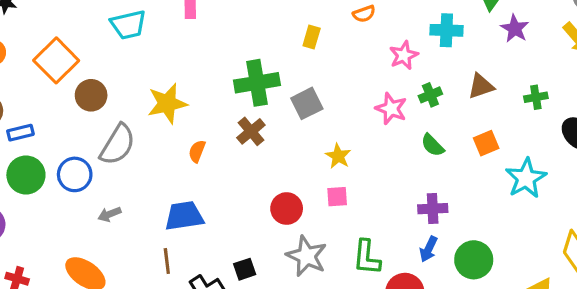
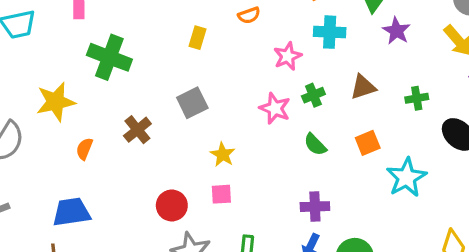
green cross: (257, 83) -> (109, 57), moved, turned 30

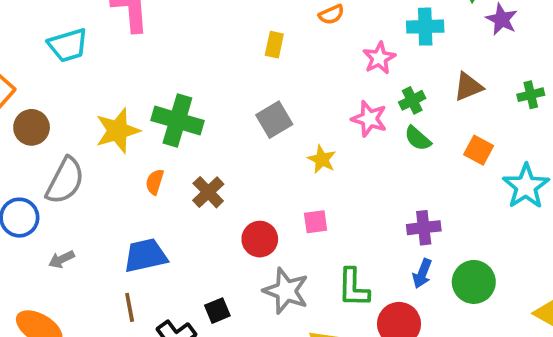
green cross: (109, 57) -> (177, 121), moved
brown cross: (137, 130) -> (208, 192), moved
orange square: (368, 143) -> (479, 150), turned -35
green semicircle: (315, 145) -> (418, 138), moved
yellow star: (223, 155) -> (322, 159), moved

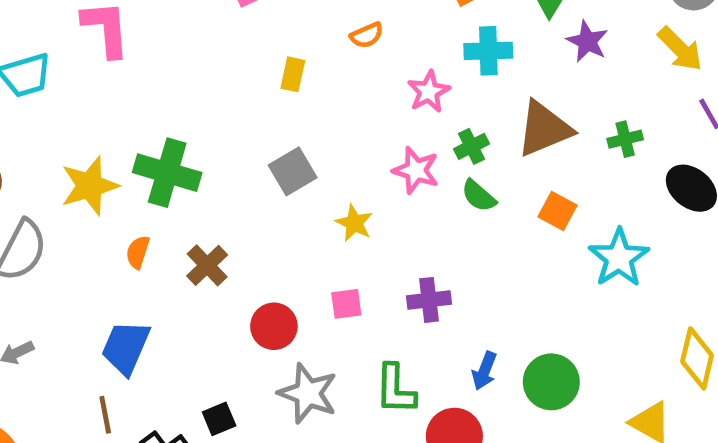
brown triangle: (468, 87) -> (544, 129), size x1.5
purple cross: (424, 228) -> (429, 300), moved
blue trapezoid: (145, 255) -> (126, 347), turned -54

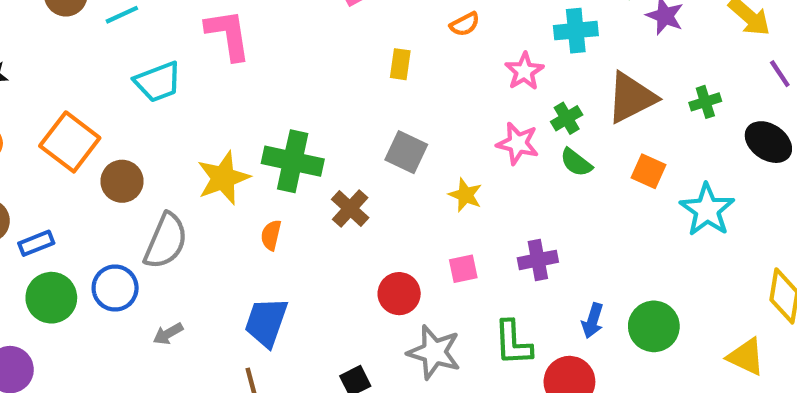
gray square: (293, 171) -> (406, 152), turned -30
brown cross: (207, 265) -> (350, 208), moved

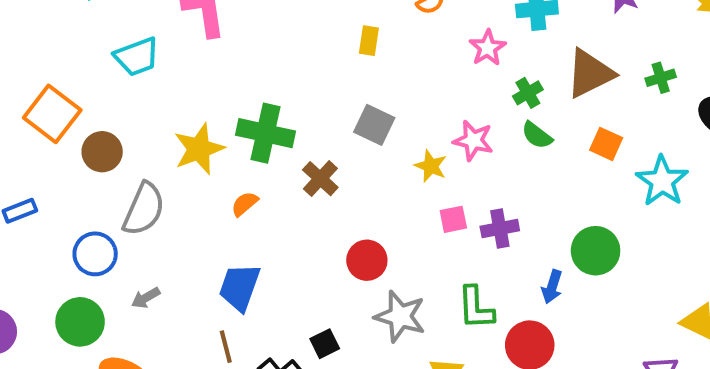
pink star: (518, 143) -> (473, 140), moved
orange semicircle: (271, 235) -> (245, 204), turned 36
pink square: (463, 269) -> (453, 219), moved
green circle: (51, 298) -> (80, 322), moved
green circle: (654, 326) -> (596, 251), moved

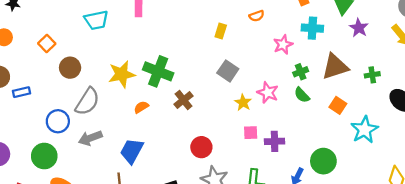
orange square: (52, 114) -> (47, 43), size x0.6
gray square: (374, 125) -> (228, 71), moved
gray arrow: (146, 298) -> (90, 138), moved, size x1.5

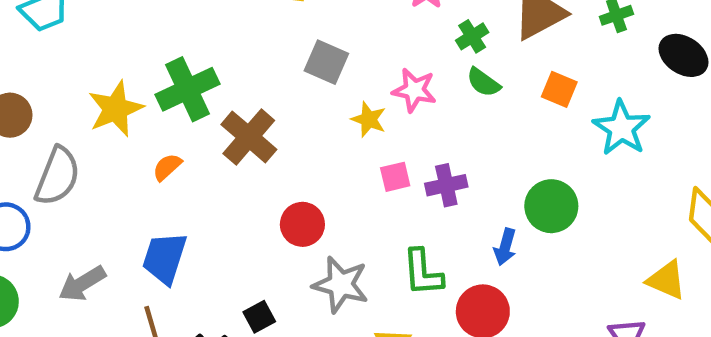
green cross: (158, 71) -> (187, 89), turned -36
brown cross: (184, 100) -> (249, 137), size x1.4
gray arrow: (90, 138) -> (82, 284), moved

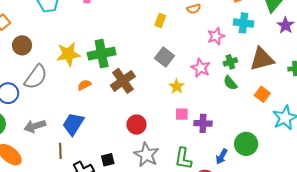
pink star: (414, 90) -> (201, 68), moved

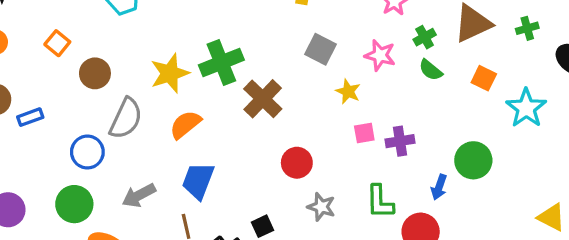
orange semicircle: (84, 85) -> (185, 125), moved, size x1.5
gray star: (146, 155) -> (321, 207), size x0.7

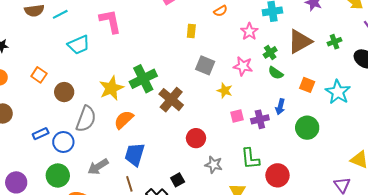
orange square: (484, 78) -> (307, 85), moved
blue rectangle: (30, 117) -> (41, 134), moved
blue arrow: (439, 187) -> (280, 107), moved

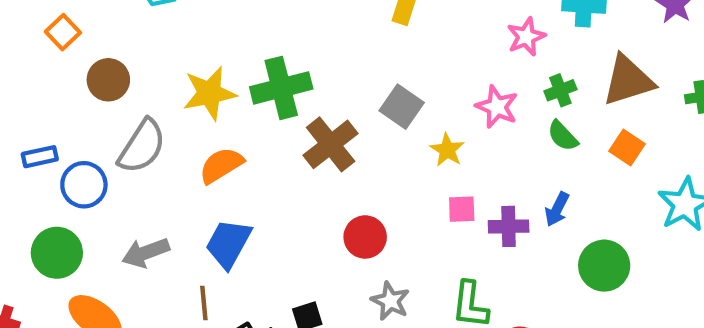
gray square: (205, 65) -> (402, 107), moved
orange square: (307, 85) -> (627, 148), moved

